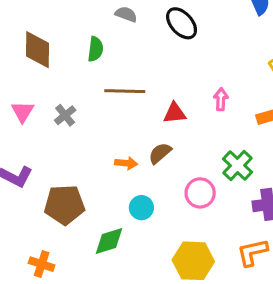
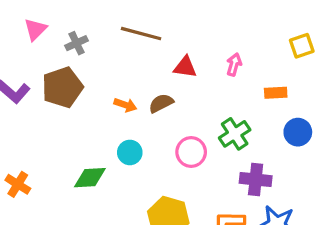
brown pentagon: (64, 205) -> (62, 87), moved, turned -30

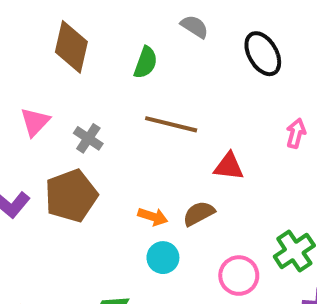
gray cross: (77, 43) -> (88, 138), turned -30
pink arrow: (234, 64) -> (296, 133), moved
cyan circle: (130, 152) -> (163, 258), moved

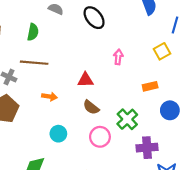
brown line: (171, 124) -> (34, 63), moved
brown semicircle: (199, 213) -> (91, 107), moved, turned -105
orange arrow: (153, 217) -> (50, 97), moved

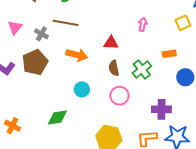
orange arrow: (50, 97) -> (77, 55), size x1.5
brown semicircle: (91, 107) -> (114, 68), turned 35
green cross: (127, 119) -> (142, 70), moved

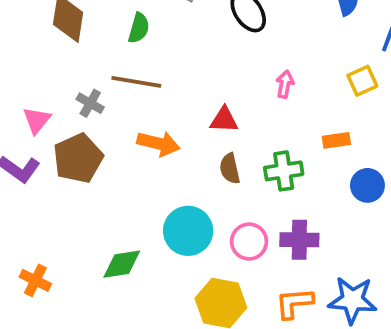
pink triangle: (15, 28) -> (37, 120), moved
green cross: (142, 70) -> (284, 171), turned 30
cyan circle: (82, 89) -> (188, 231), moved, size x1.6
pink circle: (119, 96) -> (249, 242), moved
purple cross: (161, 109) -> (299, 240), moved

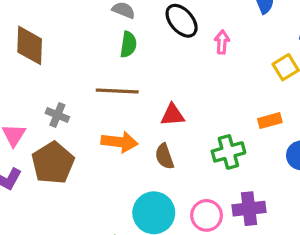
green semicircle: (139, 28) -> (128, 44), moved
brown line: (136, 82) -> (117, 91), moved
pink arrow: (285, 84) -> (222, 42), moved
brown semicircle: (230, 169) -> (164, 156), moved

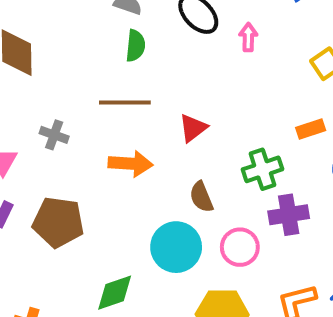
red triangle: (173, 115) -> (193, 128), turned -30
brown semicircle: (164, 156) -> (201, 197), moved
brown pentagon: (53, 163) -> (58, 222), moved, turned -30
purple cross: (249, 209) -> (289, 215), moved

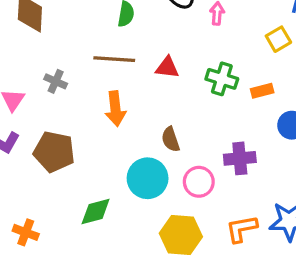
red triangle: (193, 128) -> (167, 67), moved, turned 40
orange arrow: (131, 164) -> (115, 109), turned 76
green cross: (263, 169) -> (222, 79), moved, turned 32

